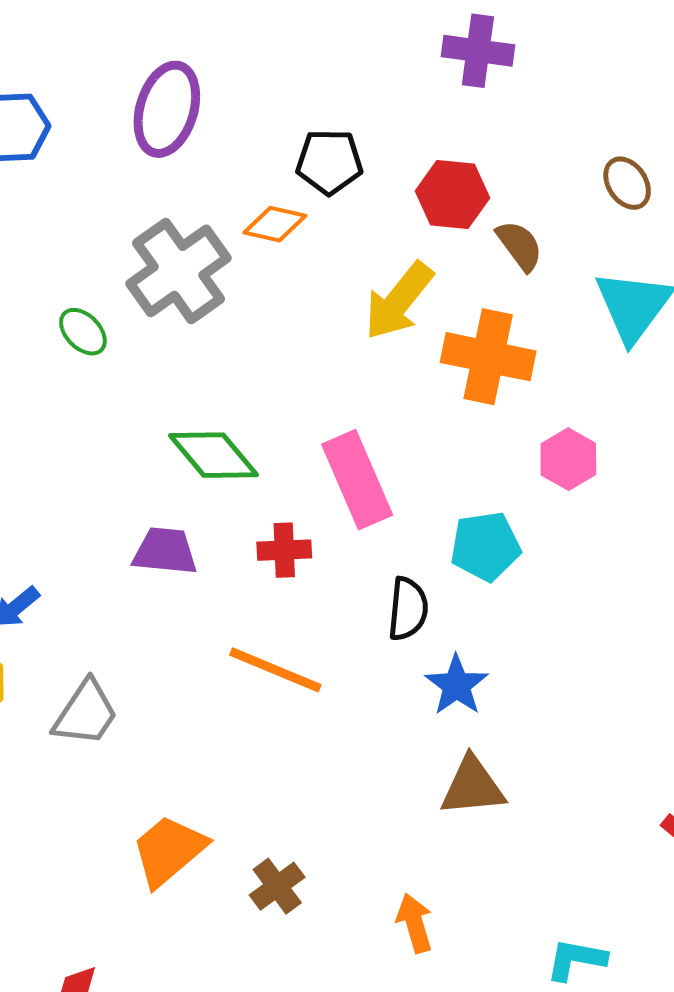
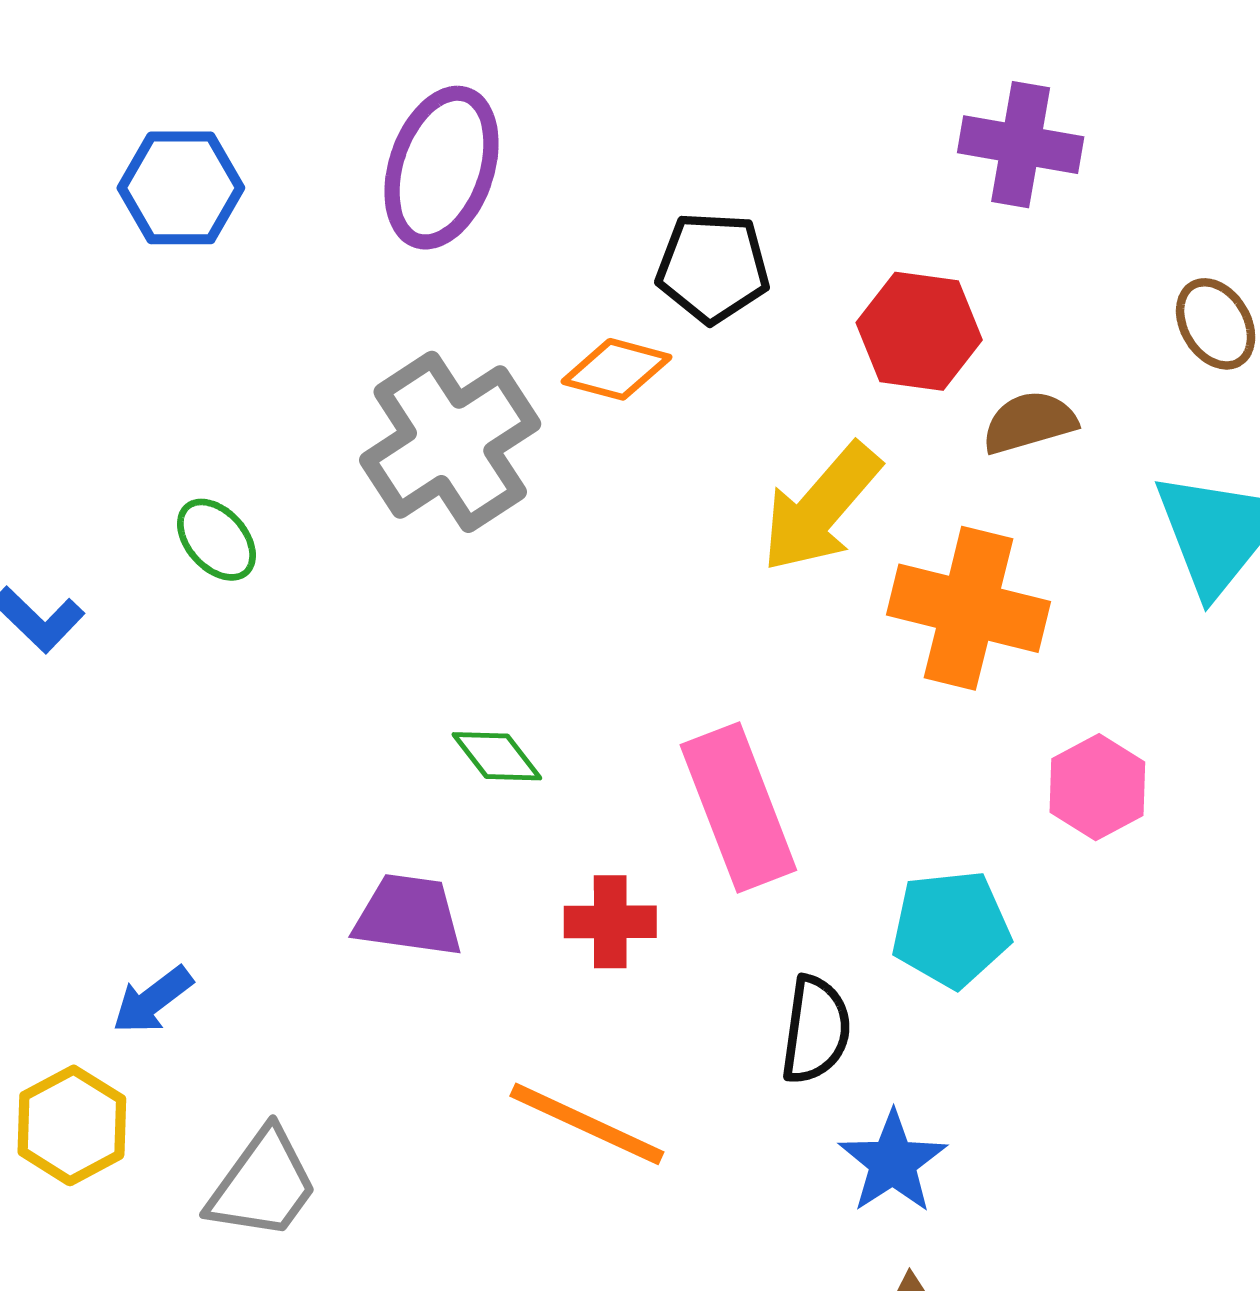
purple cross: (478, 51) -> (1021, 145), moved
brown semicircle: (520, 246) -> (1029, 422), turned -72
green ellipse: (83, 332) -> (216, 540), moved
green diamond: (213, 455) -> (497, 756), size x0.6

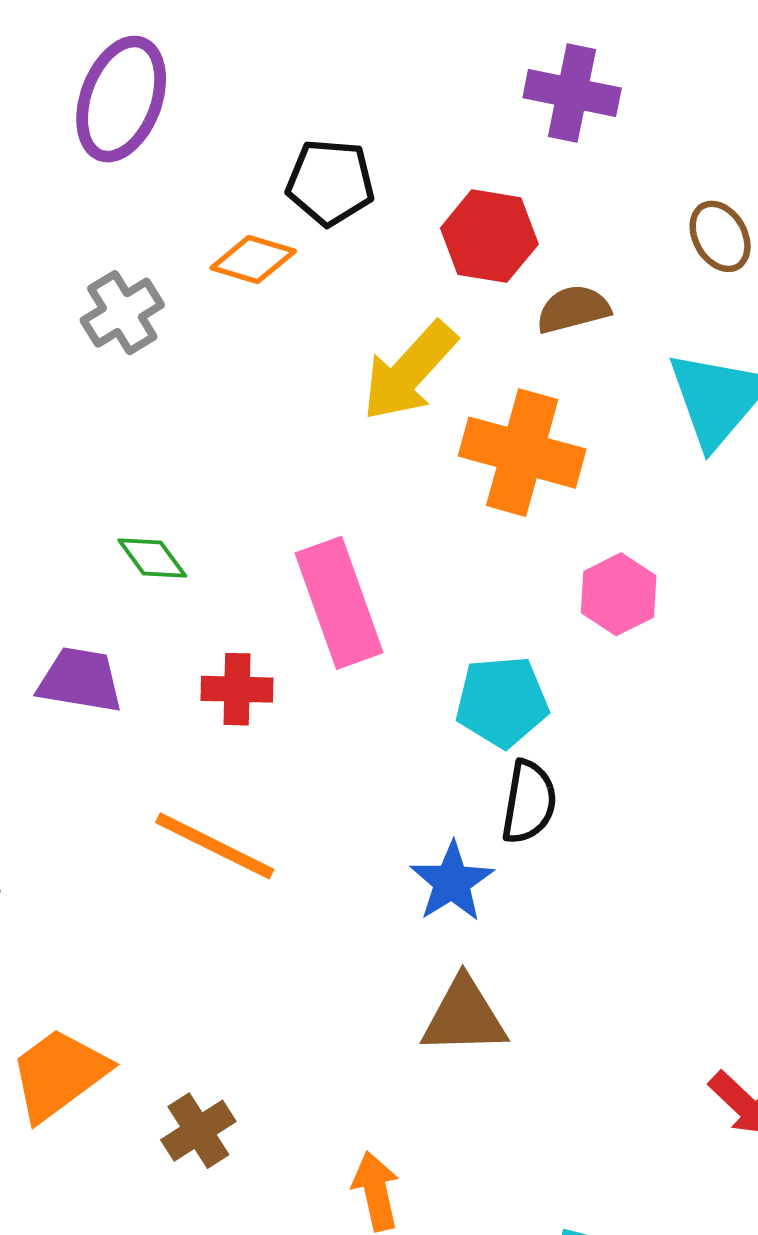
gray cross: (450, 442) -> (122, 313), size x0.6
black semicircle: (816, 1030) -> (529, 802), moved

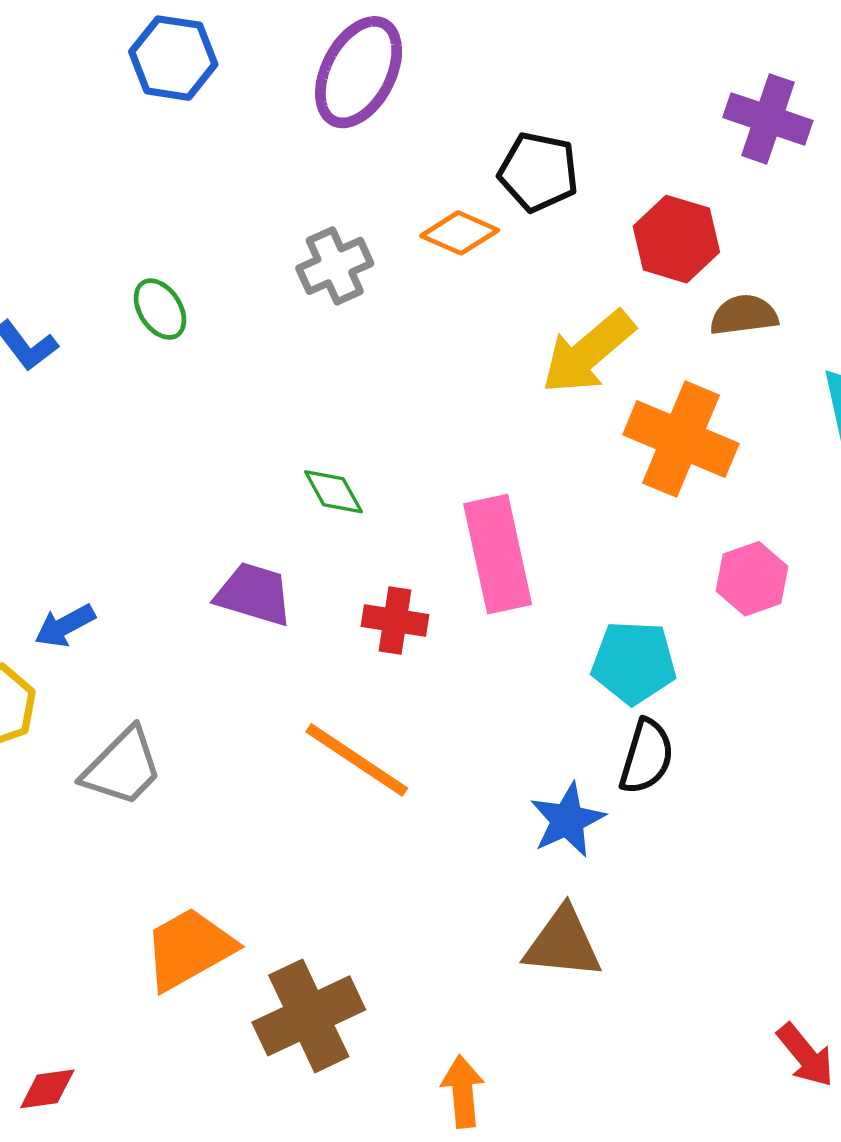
brown cross: (198, 1131) -> (309, 1016), size x1.6

